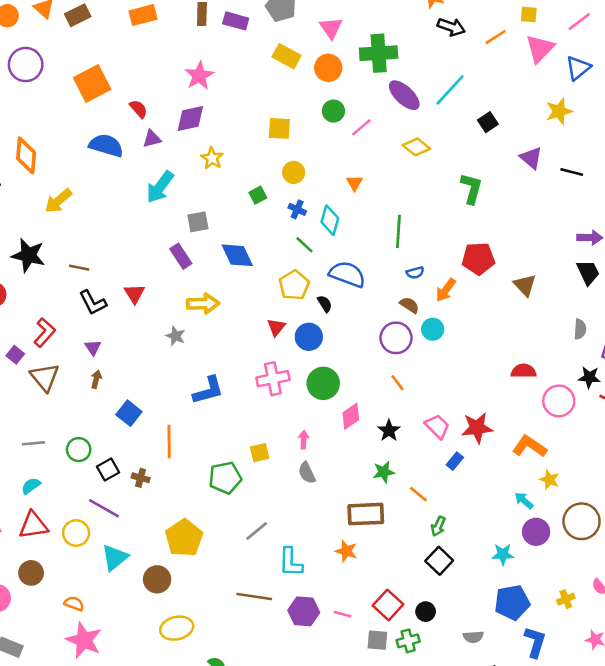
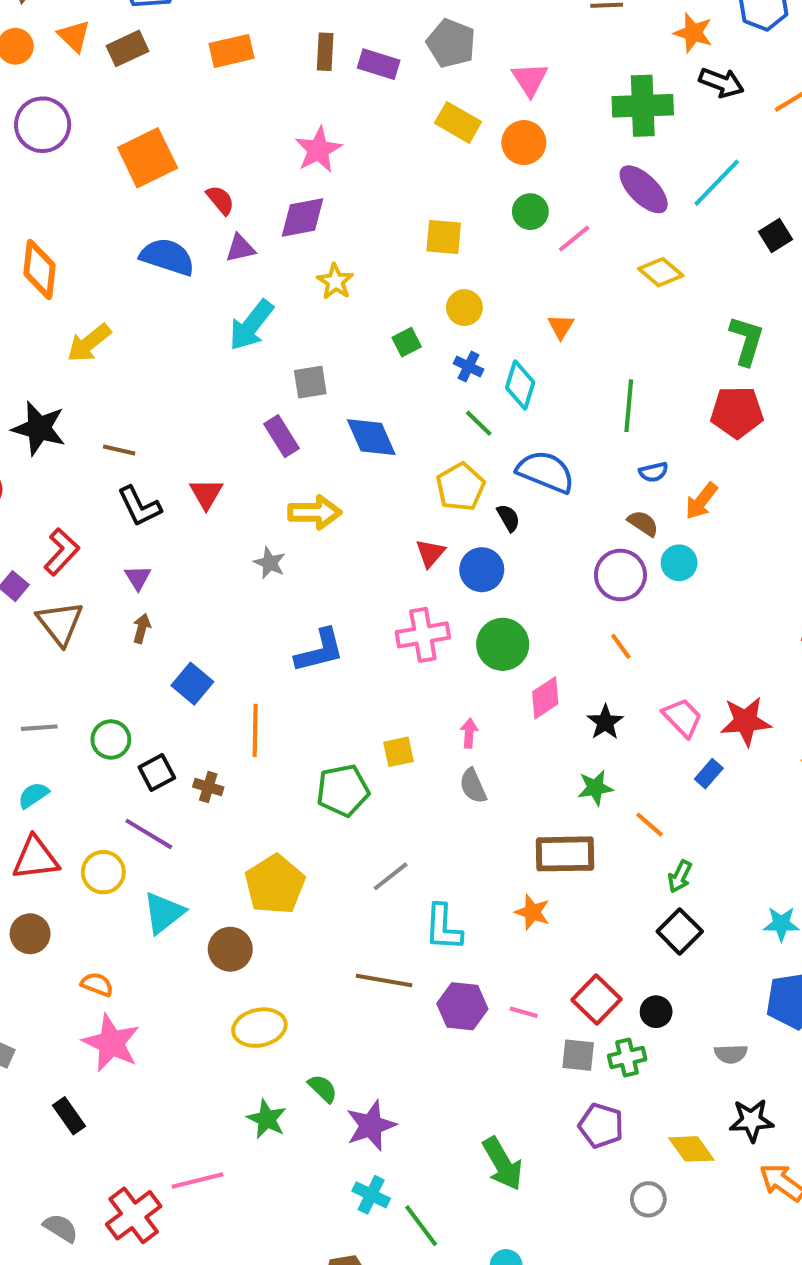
green cross: (379, 53) -> (643, 106), moved
red pentagon: (478, 259) -> (737, 412), moved

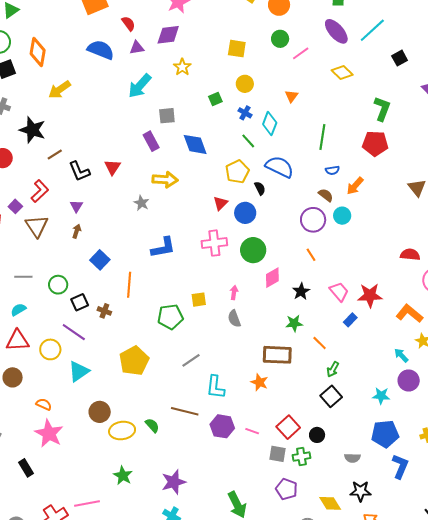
brown line: (119, 450) -> (55, 155), moved, turned -49
brown circle: (230, 949) -> (100, 412), moved
green semicircle: (323, 1089) -> (152, 425), moved

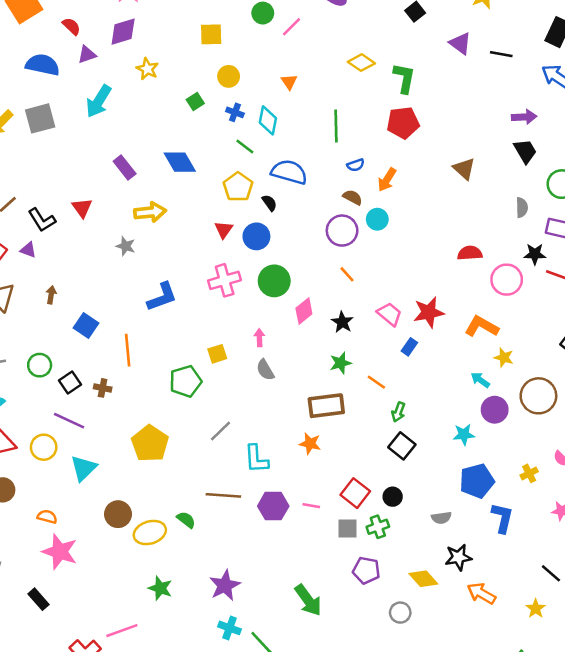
yellow diamond: (342, 73) -> (361, 63), moved
gray square: (167, 116) -> (40, 118), moved, size x1.4
purple triangle: (76, 206) -> (28, 250), moved, turned -32

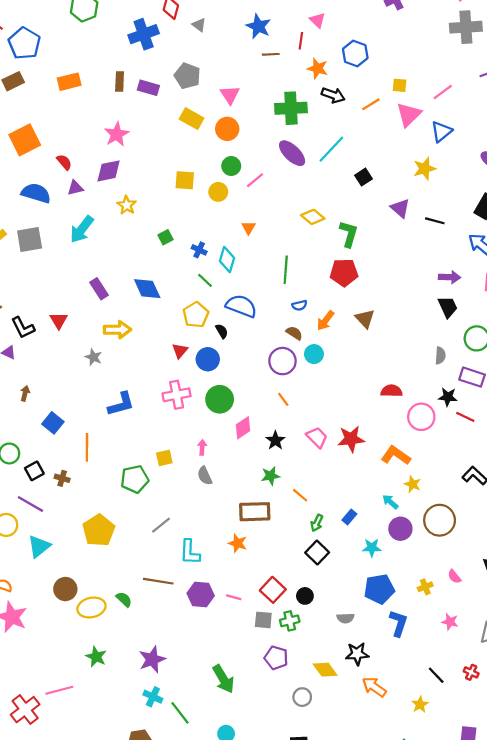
yellow circle: (229, 76) -> (218, 192), moved
brown triangle: (464, 169) -> (365, 319), moved
blue rectangle: (409, 347) -> (349, 517), moved

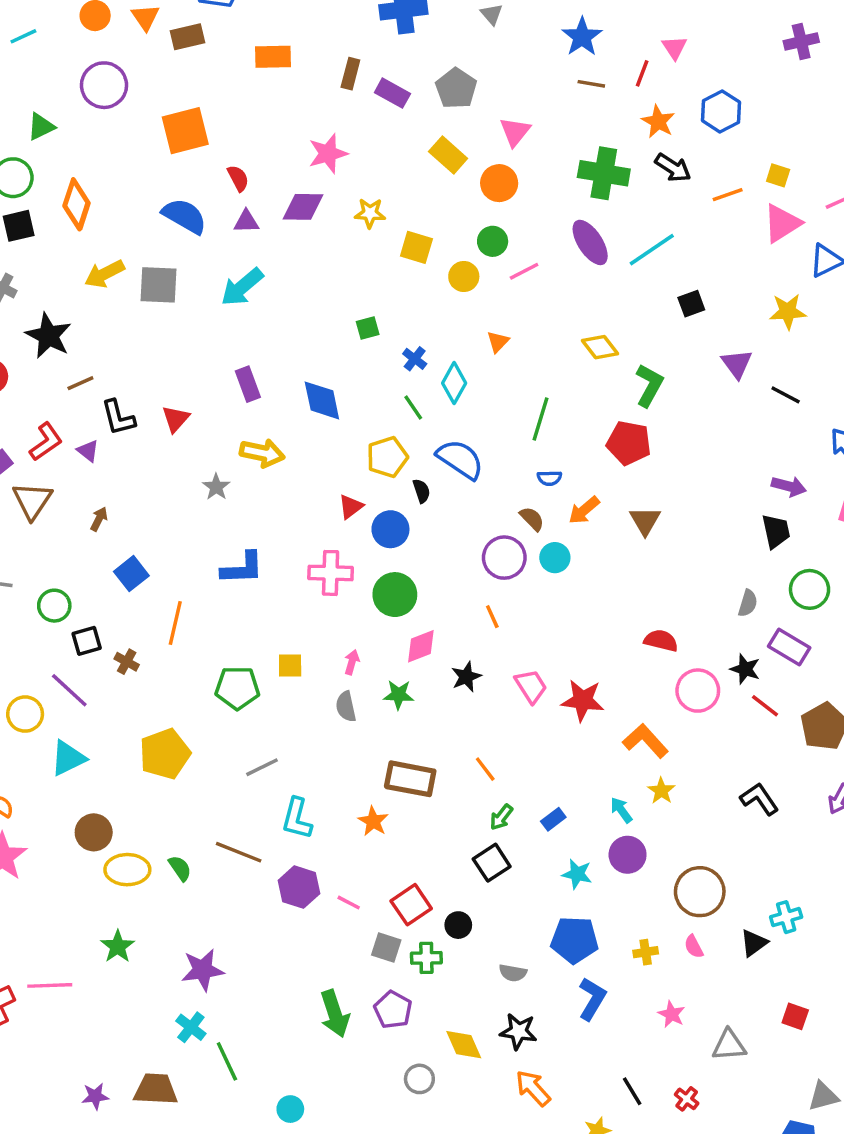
yellow star: (127, 205) -> (370, 213), moved, turned 30
green star: (271, 476) -> (399, 695), moved
brown circle: (440, 520) -> (700, 892), moved
green arrow: (223, 679) -> (335, 1014), moved

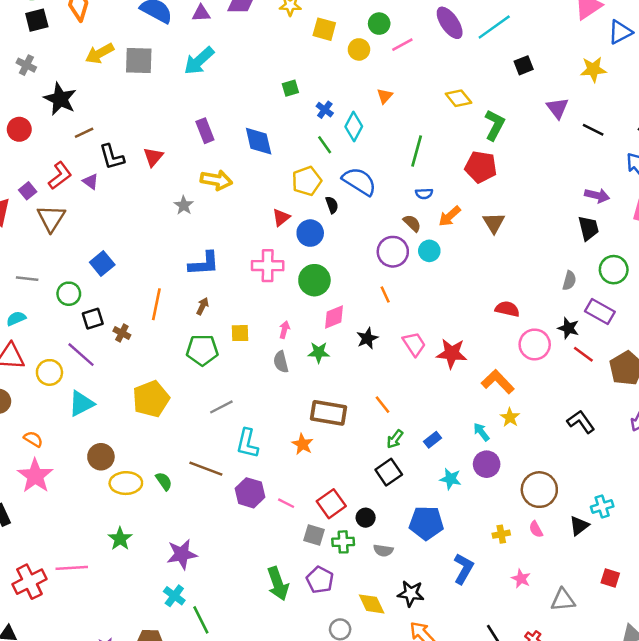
brown arrow: (99, 519) -> (203, 306), moved
blue square: (131, 574) -> (102, 264), moved
blue pentagon: (574, 940) -> (426, 523), moved
gray semicircle: (513, 973) -> (383, 550), moved

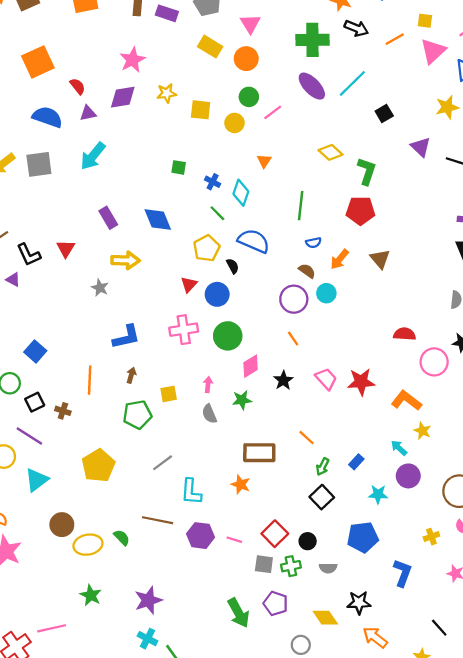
green square: (290, 88) -> (179, 167), turned 35

